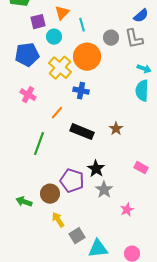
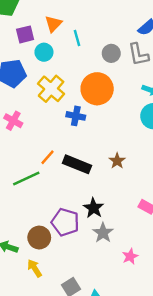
orange circle: (87, 57) -> (97, 89), moved
orange line: (57, 113) -> (47, 157), moved
green line: (39, 144) -> (26, 178), turned 45
yellow arrow: (58, 220) -> (34, 268), moved

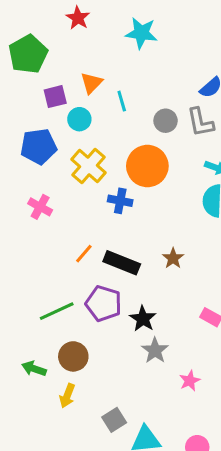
green line: (26, 178) -> (57, 311), moved
purple pentagon: (65, 222) -> (104, 304), moved
yellow arrow: (34, 268) -> (67, 396), turned -126

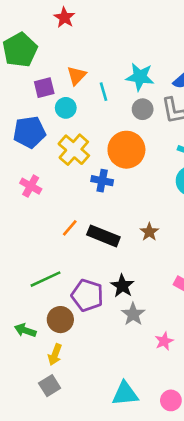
cyan star: (141, 33) -> (140, 77), moved
purple pentagon: (104, 304) -> (87, 295), moved
gray square: (114, 420) -> (50, 386), moved

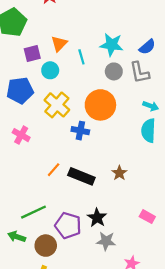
gray star: (133, 314) -> (106, 241), turned -30
green arrow: (25, 330) -> (17, 237), moved

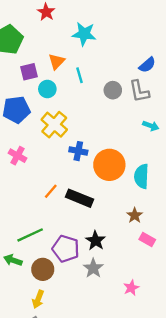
cyan star: (112, 45) -> (84, 34), moved
orange circle: (100, 105) -> (109, 165), moved
cyan semicircle: (148, 131) -> (142, 176), moved
brown star: (119, 173) -> (135, 215), moved
gray star: (106, 241) -> (93, 268), moved, turned 30

